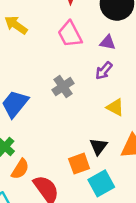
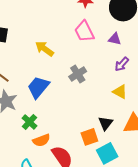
yellow arrow: (16, 25) -> (44, 49), moved
purple arrow: (104, 71) -> (122, 64), moved
orange semicircle: (20, 169) -> (41, 140), turned 36

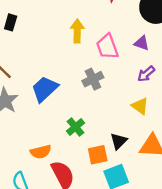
pink trapezoid: (84, 31) -> (107, 47), moved
yellow arrow: (44, 49) -> (77, 31), moved, turned 48
green cross: (29, 122) -> (75, 127), moved

